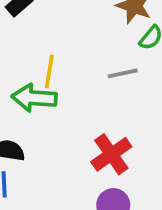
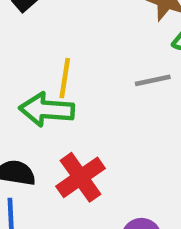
red cross: (111, 154) -> (81, 177), moved

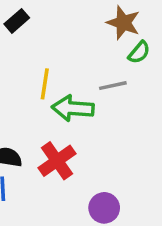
green arrow: (47, 110) -> (73, 108), moved

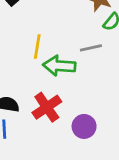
purple circle: (104, 208) -> (84, 126), moved

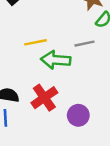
yellow line: (37, 47) -> (35, 42), turned 70

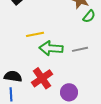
gray line: (85, 44) -> (80, 49), moved

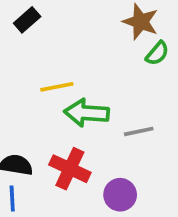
gray line: (80, 49) -> (139, 131), moved
red cross: (42, 78) -> (70, 169), turned -30

